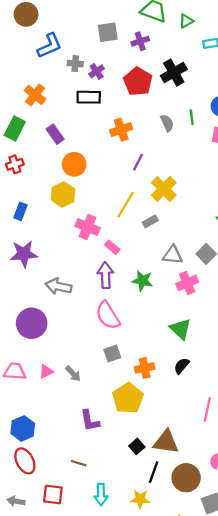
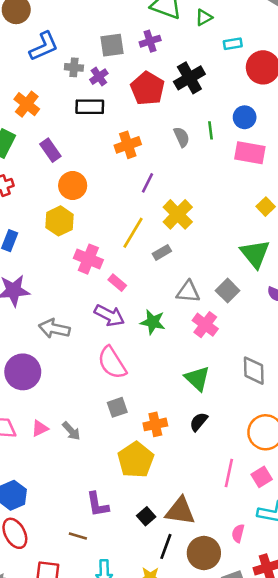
gray square: (108, 32) -> (112, 45), moved
purple arrow: (105, 275) -> (109, 315), turned 120
pink cross: (187, 283) -> (205, 325), turned -30
purple L-shape: (90, 421) -> (98, 504), moved

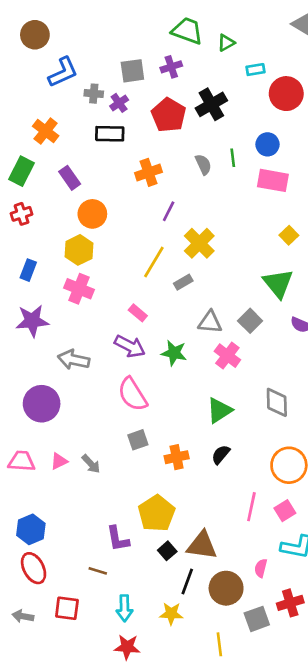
pink cross: (88, 259) -> (79, 289), moved
green triangle: (197, 378) -> (219, 410), turned 44
yellow pentagon: (136, 460) -> (157, 513), moved

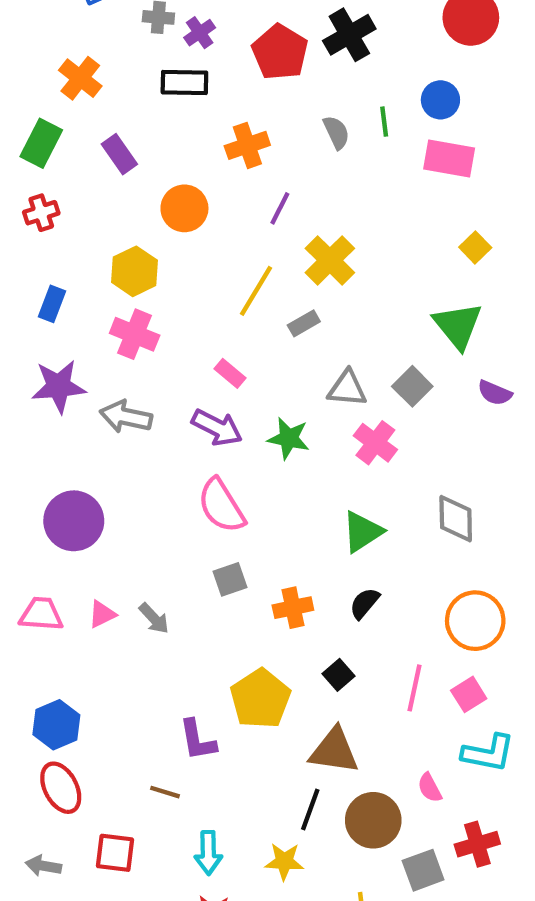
orange circle: (92, 214) -> (184, 208), moved
gray arrow: (74, 360) -> (126, 417), moved
black square: (167, 551) -> (338, 675), moved
pink semicircle: (261, 568) -> (430, 788), turned -42

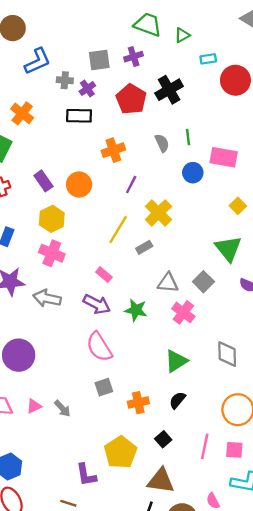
blue circle: (440, 100) -> (193, 173), moved
purple rectangle: (119, 154) -> (43, 181), moved
pink square: (469, 694) -> (234, 450), turned 36

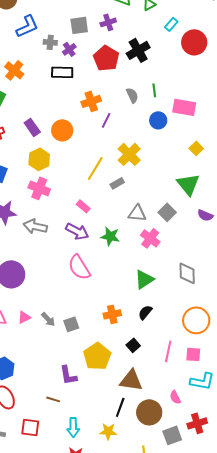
cyan rectangle: (208, 59) -> (171, 24), turned -40
purple line: (131, 185) -> (106, 120), moved
gray square: (104, 387) -> (71, 324), moved

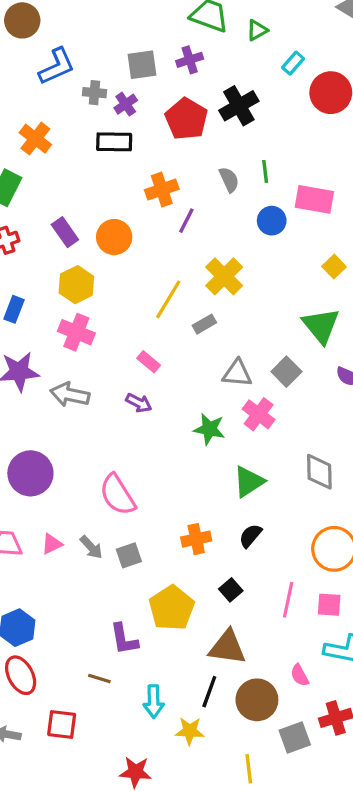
purple arrow: (77, 231) -> (139, 403), size x0.7
green star: (110, 236) -> (209, 429), moved
pink semicircle: (79, 267) -> (117, 495), moved
cyan arrow: (73, 427) -> (154, 701), moved

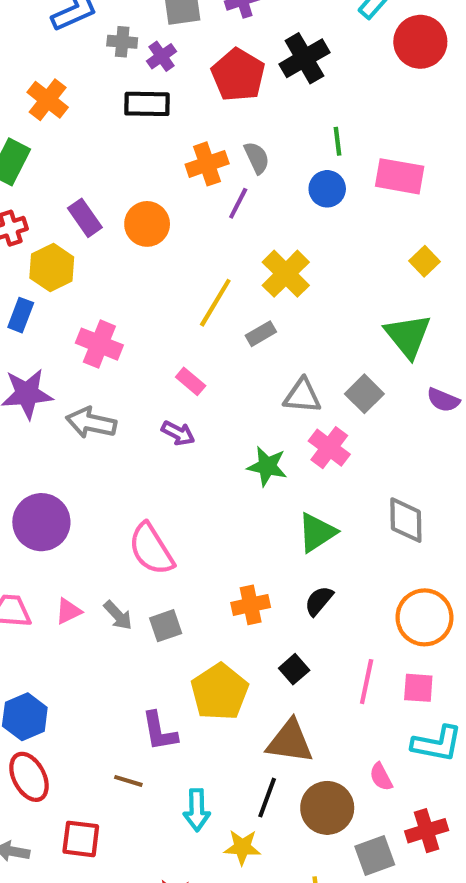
gray semicircle: (229, 180) -> (257, 158), moved
blue circle: (272, 221) -> (327, 189), moved
yellow hexagon: (76, 285) -> (52, 267), moved

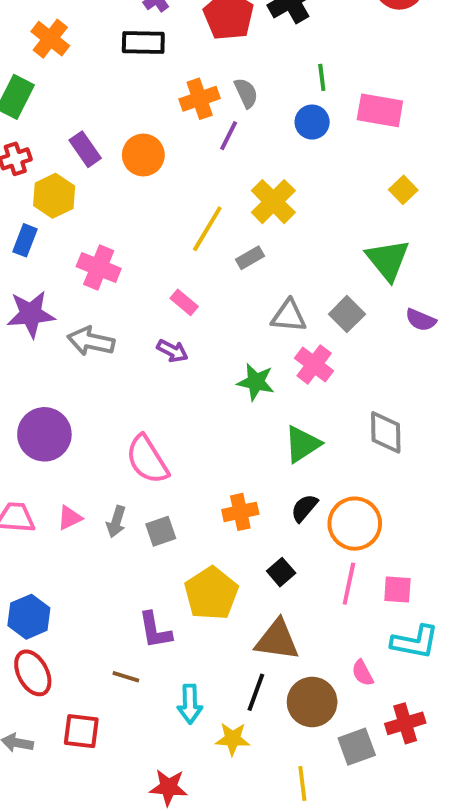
gray arrow: (118, 615) -> (116, 522), turned 60
orange circle: (424, 617) -> (355, 524), moved

